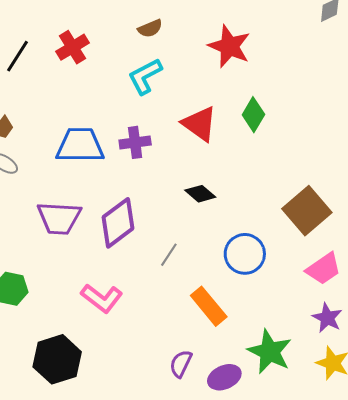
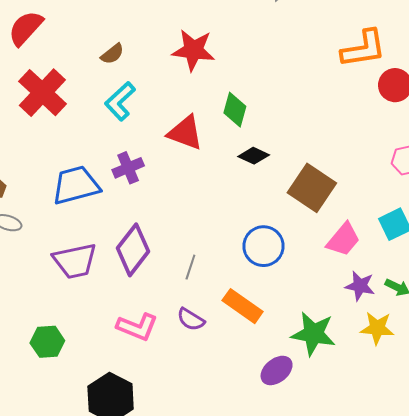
red cross: (72, 47) -> (42, 93), size x1.5
black diamond: (200, 194) -> (254, 156), moved
purple semicircle: (181, 364) -> (191, 319), moved, turned -68

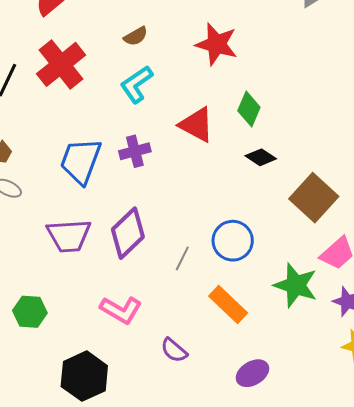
blue trapezoid: (76, 185) -> (81, 161), turned -63
blue circle: (263, 246) -> (233, 241), moved
purple semicircle: (191, 319) -> (174, 350), moved
green star: (313, 334) -> (296, 285), moved

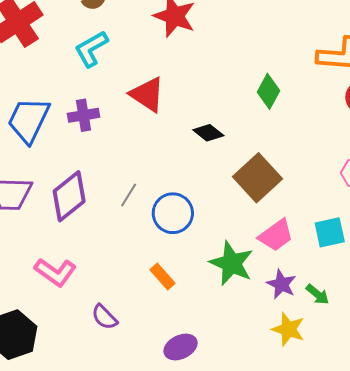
green diamond: (249, 109) -> (268, 91), moved
gray line: (182, 258) -> (129, 195), moved
orange rectangle: (228, 305) -> (163, 276), size x0.7

